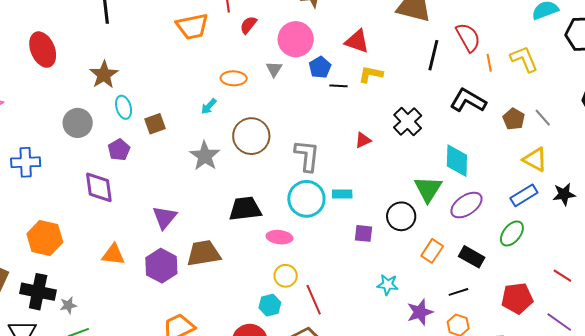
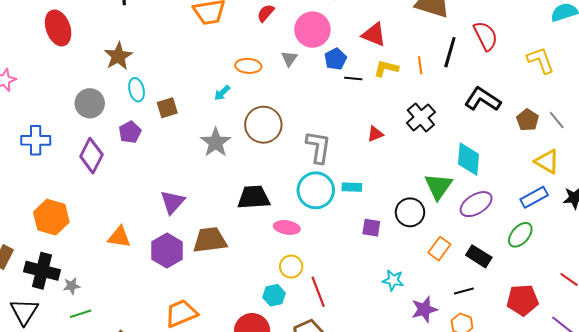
orange line: (489, 63) -> (420, 65), moved
purple diamond: (99, 187) -> (91, 156), moved, turned 32

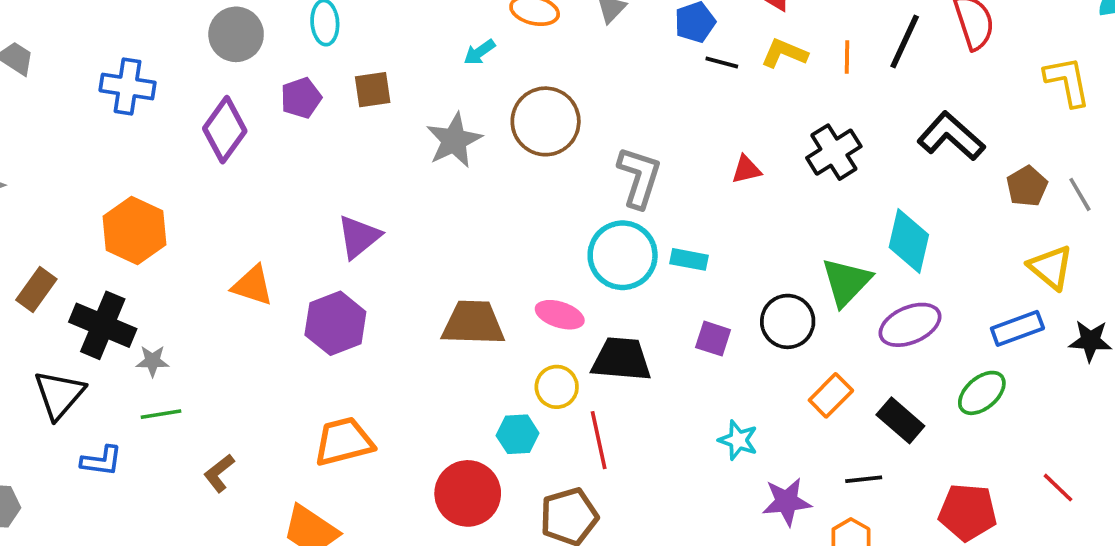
brown square: (167, 108) -> (373, 90), moved
black trapezoid: (254, 197) -> (621, 359), moved
brown trapezoid: (210, 240) -> (473, 323), moved

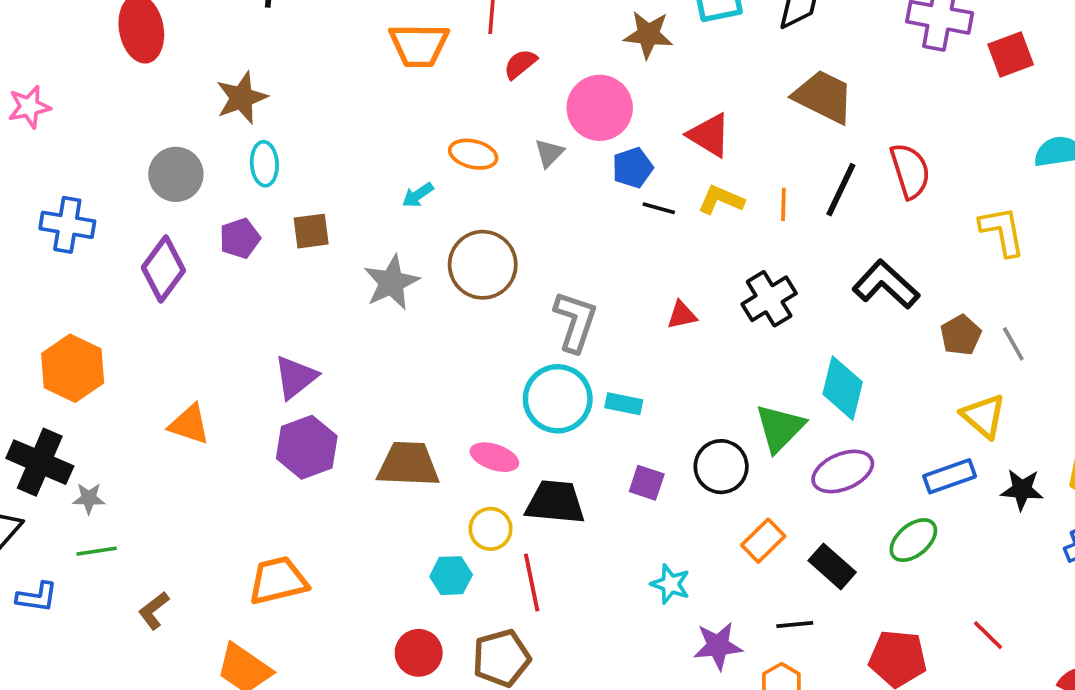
purple hexagon: (335, 323) -> (307, 447), moved
red circle: (468, 493) -> (419, 653), moved, size x0.7

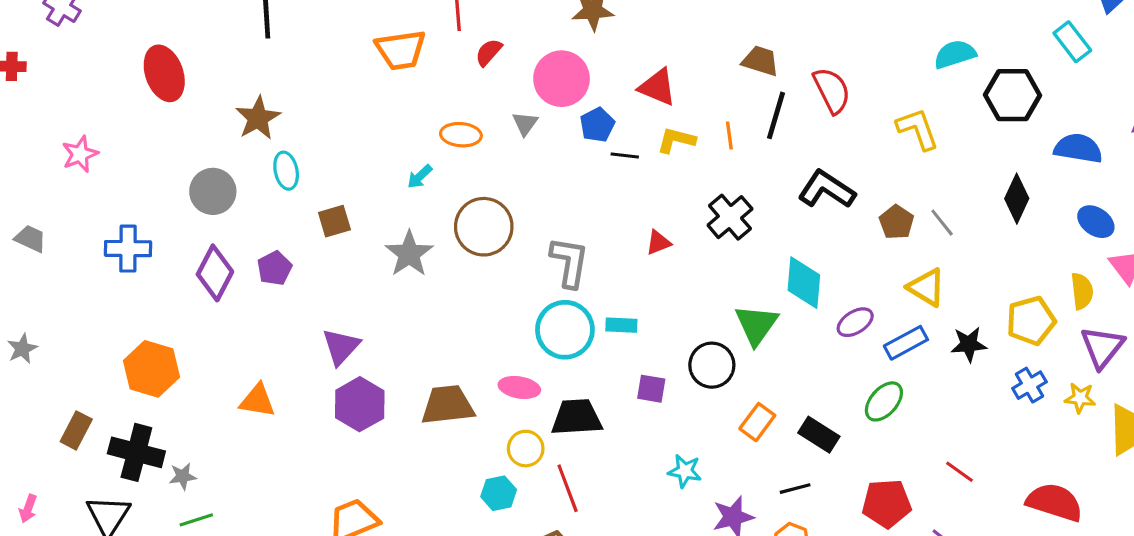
brown trapezoid: (824, 97) -> (760, 61), moved, size x0.7
purple pentagon: (240, 238) -> (274, 268), moved
purple ellipse: (843, 471) -> (855, 322), moved, size x0.7

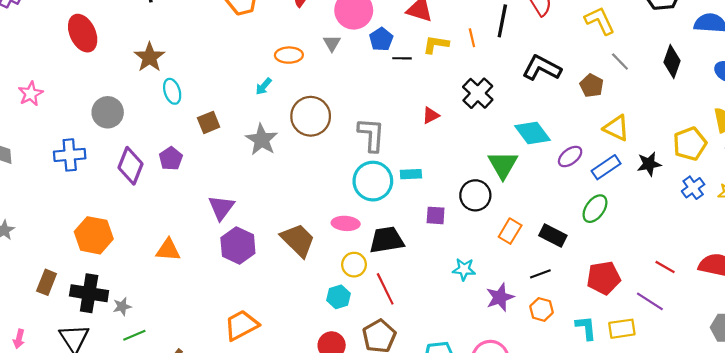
gray circle: (213, 191) -> (108, 112), moved
gray line: (942, 223) -> (620, 61), moved
cyan diamond: (804, 283) -> (533, 133), turned -36
brown trapezoid: (448, 405) -> (298, 240), turned 57
red line: (960, 472) -> (665, 267), moved

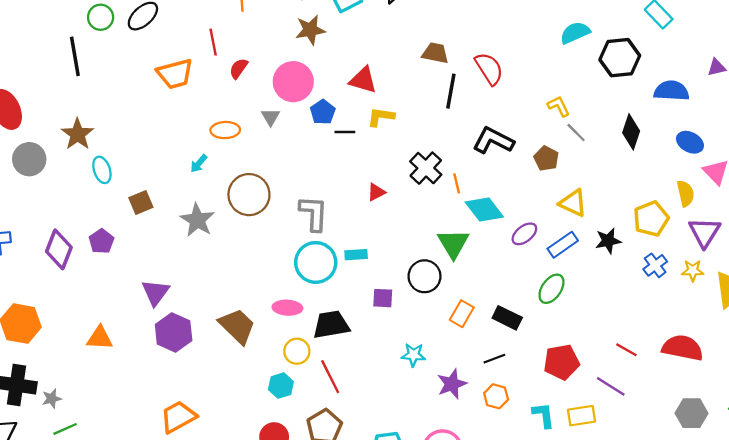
yellow L-shape: (600, 21) -> (559, 106), moved, size x0.7
orange line: (472, 38) -> (457, 183), moved
gray circle: (108, 112) -> (29, 159), moved

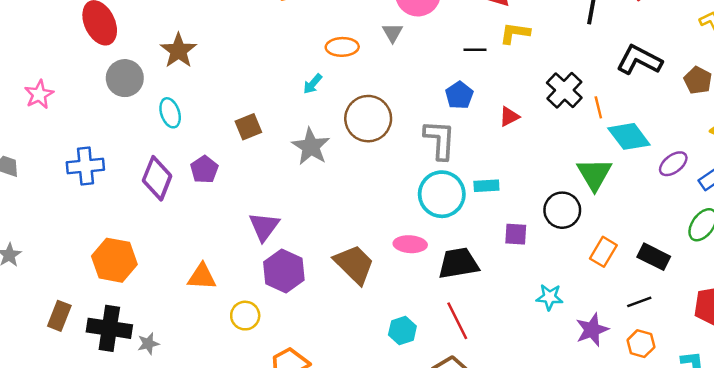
blue pentagon: (323, 112) -> (459, 95), moved
cyan ellipse: (102, 170) -> (170, 113), moved
yellow circle: (297, 351) -> (245, 316), moved

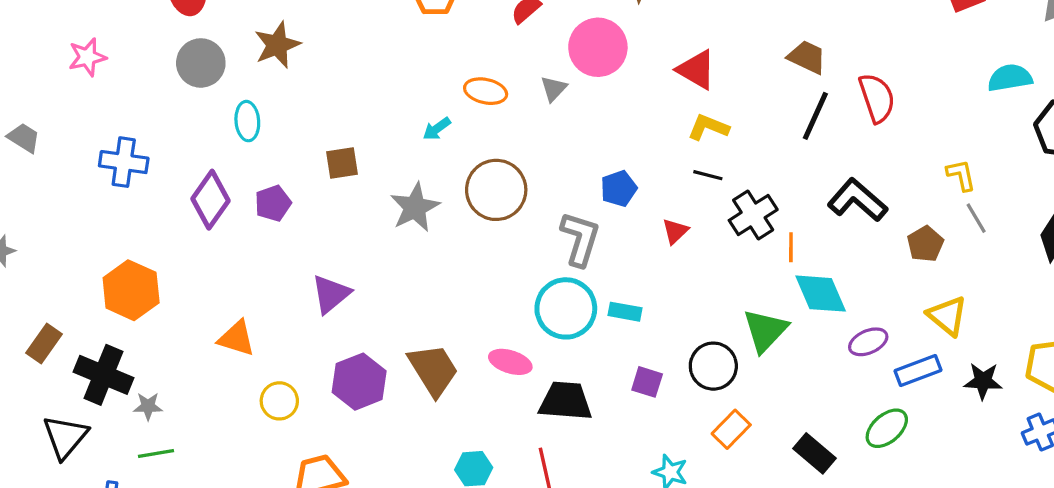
black line: (475, 50) -> (708, 175), moved
red triangle: (509, 117) -> (675, 231), turned -30
orange rectangle: (603, 252) -> (731, 429), moved
purple hexagon: (284, 271) -> (359, 382), moved

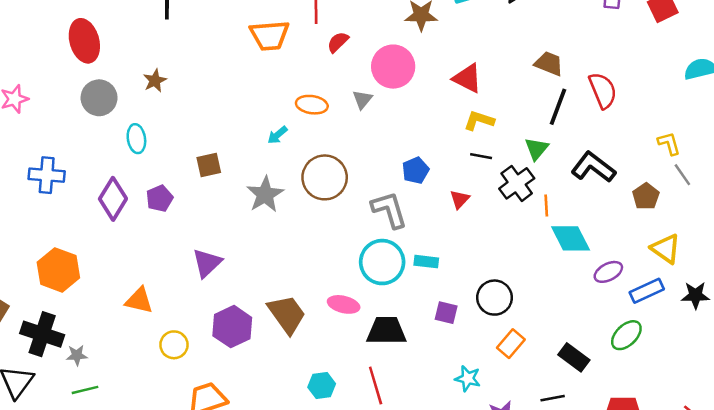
brown star: (277, 45) -> (155, 81), size x0.7
gray L-shape: (580, 239) -> (389, 210), turned -30
green triangle: (765, 330) -> (537, 149), moved, size x0.7

